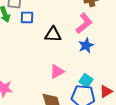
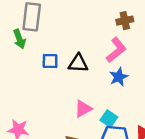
blue square: (27, 17) -> (50, 61), moved
cyan square: (86, 80) -> (109, 119), moved

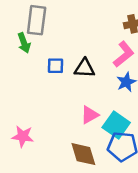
cyan square: (109, 119) -> (116, 125), size x1.5

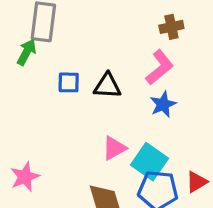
green arrow: (24, 43) -> (27, 52), turned -132
pink star: (23, 136) -> (25, 177), turned -30

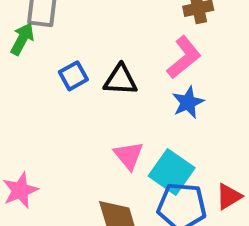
blue square: (69, 82) -> (73, 76), turned -30
pink triangle: (114, 148) -> (129, 156), turned -40

